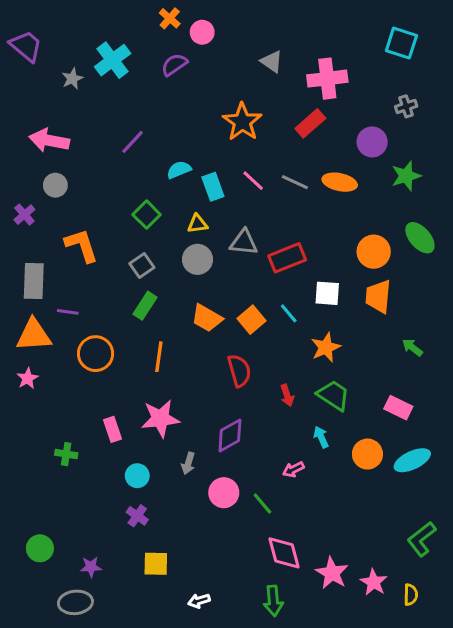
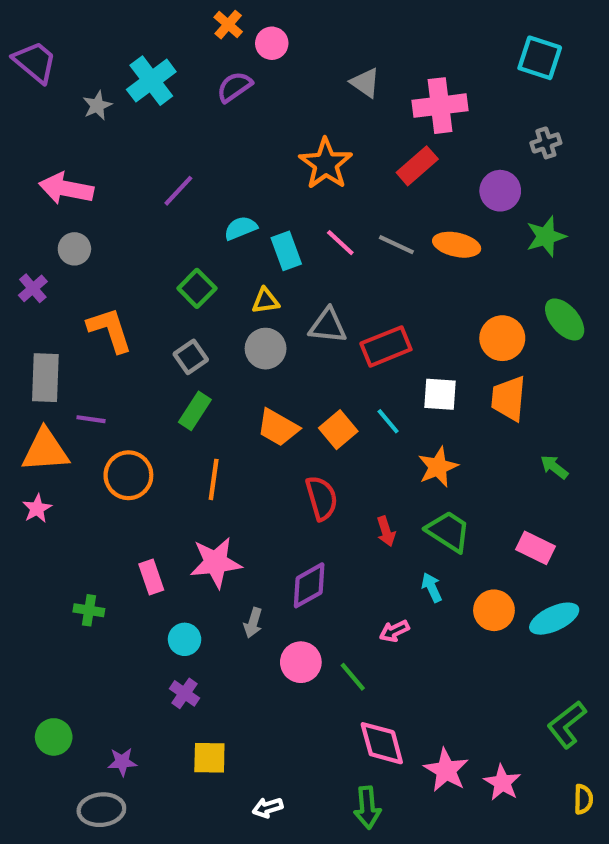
yellow semicircle: (411, 595) -> (583, 799), moved

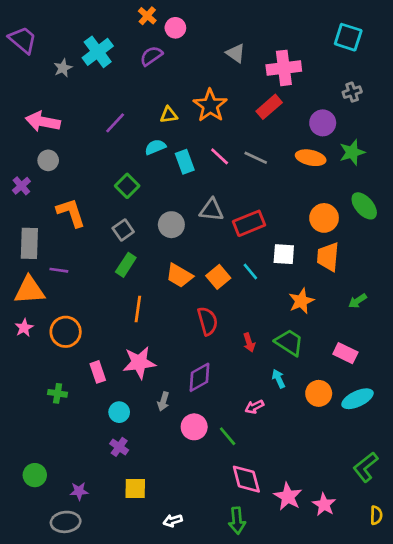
orange ellipse: (457, 245) -> (311, 158), moved
yellow triangle: (266, 301) -> (169, 115), moved
orange star: (438, 467) -> (301, 301), moved
green arrow: (554, 467) -> (357, 301), turned -72
orange circle: (128, 475) -> (66, 332), moved

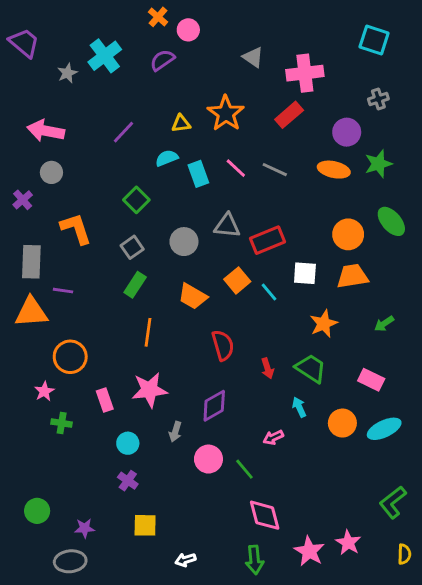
orange trapezoid: (328, 257) -> (352, 276), turned 76
orange square: (218, 277) -> (237, 280), moved
pink star: (24, 328) -> (44, 391), moved
pink star: (288, 496) -> (309, 551), moved

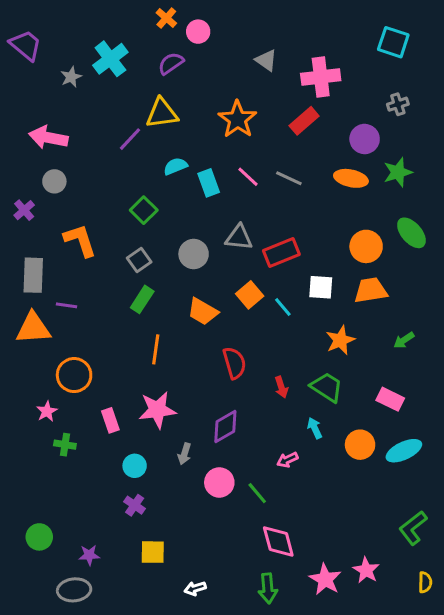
yellow triangle: (181, 123) -> (162, 113), moved, size x1.6

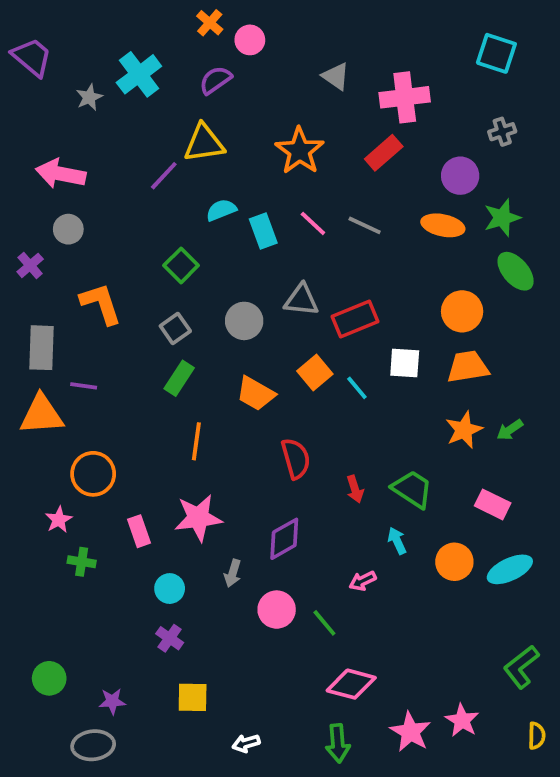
green ellipse: (411, 233) -> (516, 271), moved
orange star: (340, 340) -> (464, 430), moved
pink diamond: (278, 541) -> (351, 684), turned -60

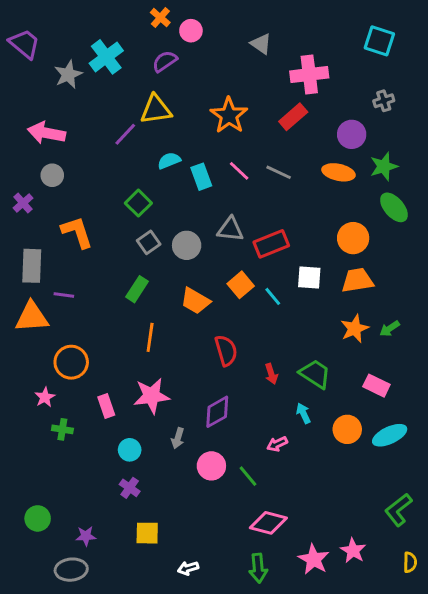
gray triangle: (336, 76) -> (261, 44), moved
gray star: (89, 97) -> (68, 74), size x1.4
gray square: (175, 329) -> (149, 242), moved

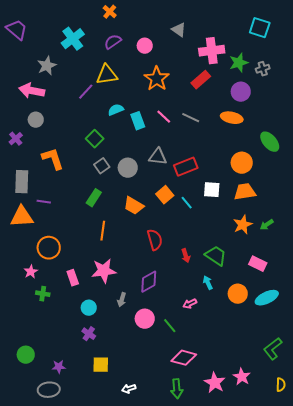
pink circle: (191, 31) -> (145, 46), moved
gray star: (68, 74) -> (47, 66), moved
green star: (384, 166) -> (239, 63), moved

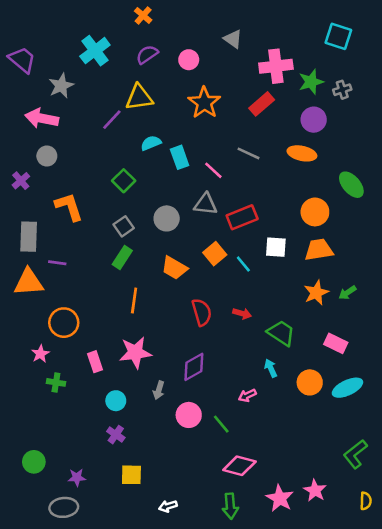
purple trapezoid: (17, 30) -> (22, 60), moved
pink line: (164, 117) -> (213, 170), moved
gray square: (102, 166) -> (124, 226), moved
red arrow: (186, 256) -> (242, 313), moved, turned -56

